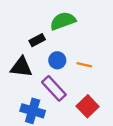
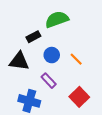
orange line: (84, 65) -> (76, 59), turned 32
purple rectangle: (54, 88) -> (49, 81), size x0.7

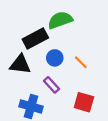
black rectangle: (33, 37) -> (35, 38), size x1.6
red square: (79, 97) -> (84, 102), turned -30

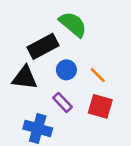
green semicircle: (60, 20) -> (73, 24), turned 60
red square: (84, 102) -> (100, 106), moved

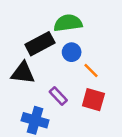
green semicircle: (73, 24) -> (68, 23), turned -48
blue circle: (66, 70) -> (72, 52), moved

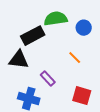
blue circle: (72, 52) -> (84, 28), moved
red square: (93, 100) -> (82, 96), moved

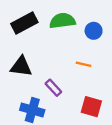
black rectangle: (33, 36) -> (24, 23), moved
orange line: (75, 58) -> (84, 64), turned -32

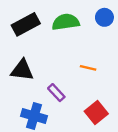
blue circle: (94, 31) -> (104, 17), moved
red square: (91, 107) -> (96, 113), turned 35

